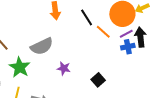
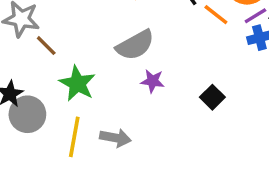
gray semicircle: (42, 46) -> (135, 45), moved

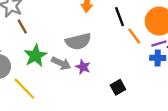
yellow line: (74, 137) -> (24, 89), turned -70
gray arrow: (115, 138) -> (61, 63), moved

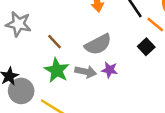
brown line: (22, 26) -> (55, 42), moved
black square: (118, 87) -> (146, 47), moved

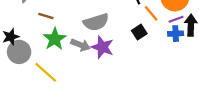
brown line: (55, 42) -> (46, 16), moved, turned -40
purple star: (110, 70) -> (102, 47), size x1.5

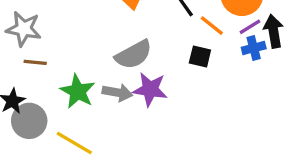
brown line: (46, 16) -> (35, 62), moved
black square: (139, 32) -> (200, 56), turned -32

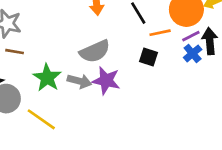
orange line: (212, 26) -> (160, 33), turned -55
blue cross: (254, 48) -> (193, 53), turned -30

